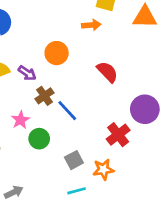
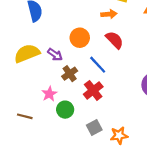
red semicircle: (107, 72) -> (115, 40), moved
blue line: (67, 111) -> (98, 65), moved
red cross: (118, 135) -> (93, 90), moved

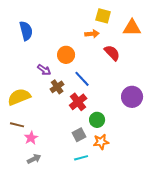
red semicircle: (115, 40) -> (112, 53), moved
yellow semicircle: (27, 53) -> (19, 97), moved
pink star: (49, 94) -> (31, 138), moved
green circle: (65, 110) -> (97, 120), moved

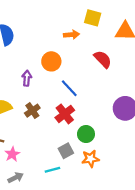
orange arrow: (92, 34) -> (71, 35), moved
purple arrow: (44, 70) -> (27, 78), turned -120
brown cross: (57, 87) -> (32, 111), moved
cyan line: (81, 158) -> (52, 170), moved

